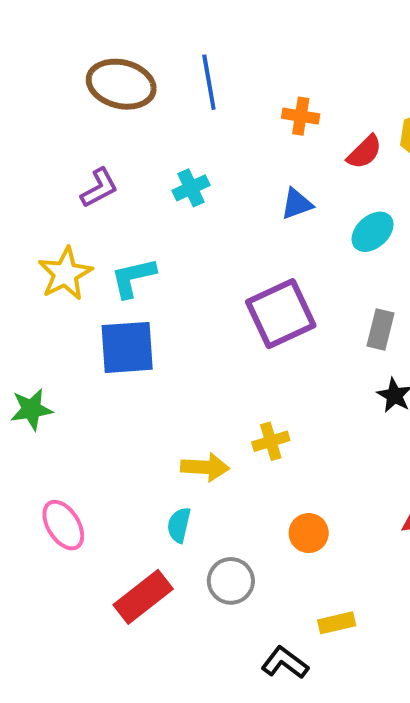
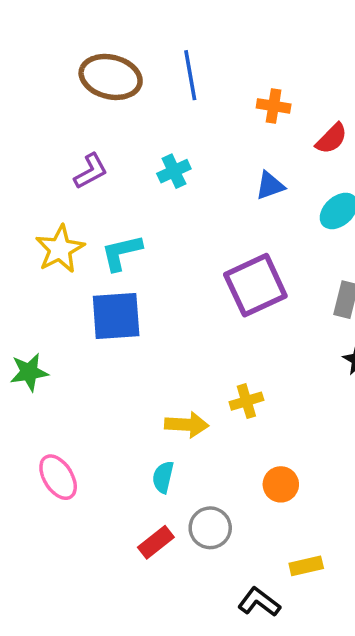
red rectangle: (143, 597) -> (156, 542), moved, size x0.7

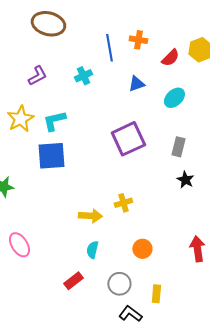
blue line: (190, 75) -> (109, 48), moved
cyan semicircle: (163, 477) -> (92, 250), moved
gray circle: (210, 528) -> (119, 284), moved
yellow rectangle: (306, 566) -> (156, 294), turned -72

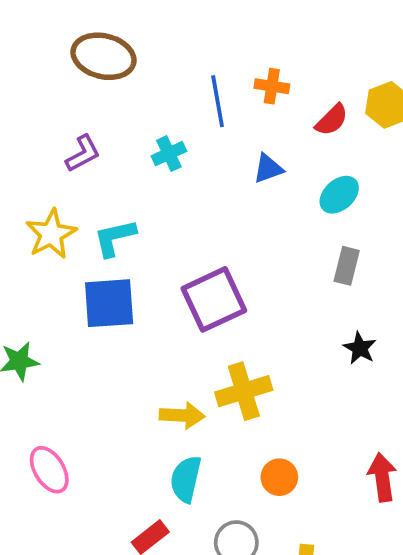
purple square: (128, 139) -> (214, 299), moved
gray rectangle: (178, 147) -> (347, 266), moved
yellow cross: (123, 203) -> (244, 391), size x1.6
cyan semicircle: (92, 250) -> (186, 479), size x1.4

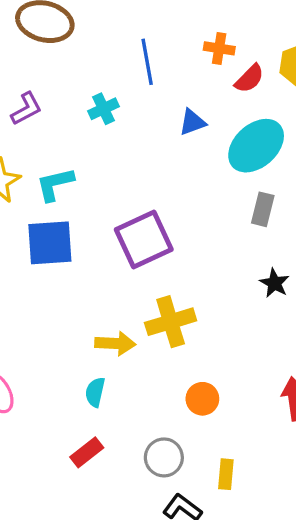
orange cross: (272, 86) -> (219, 48), moved
cyan ellipse: (339, 195) -> (256, 146), size x1.6
cyan semicircle: (186, 479) -> (95, 392), moved, size x0.7

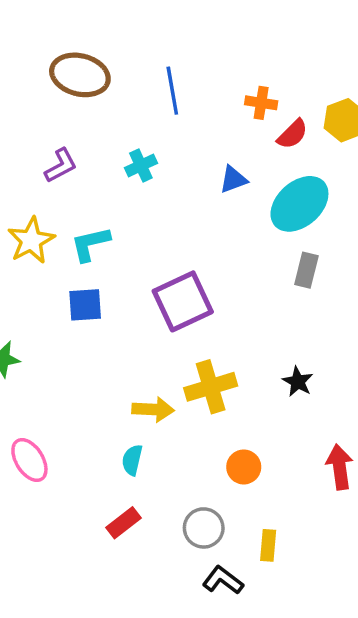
blue line: (147, 62) -> (172, 91), moved
blue square: (50, 243) -> (85, 305), size x0.7
black star: (274, 283) -> (298, 382), moved

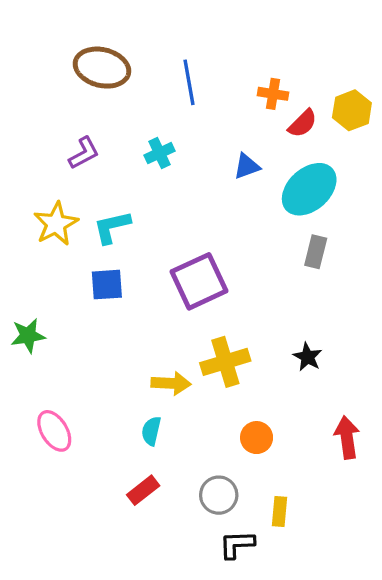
black L-shape: (223, 580) -> (237, 544), turned -39

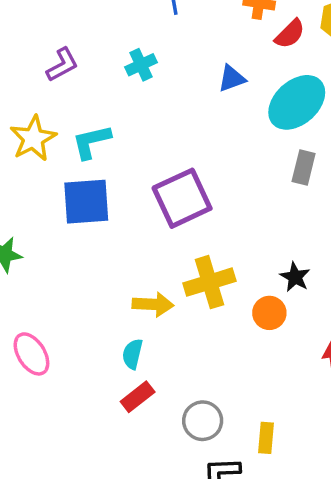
blue square: (107, 285) -> (86, 202), size x1.4
orange circle: (257, 438) -> (269, 313), moved
red rectangle: (143, 490) -> (138, 397), moved

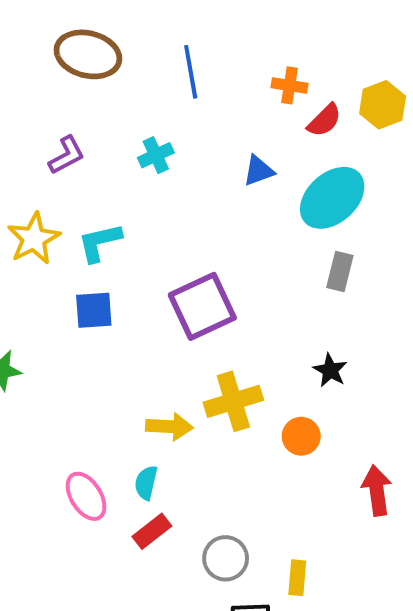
blue square: (86, 202) -> (94, 310), size x0.7
black star: (295, 277) -> (330, 370), moved
pink ellipse: (31, 354) -> (86, 496), moved

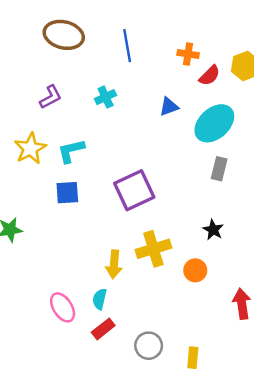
yellow arrow: (169, 427) -> (114, 264), turned 92

